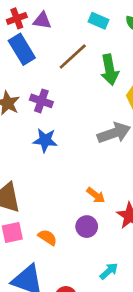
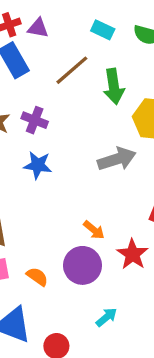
purple circle: (87, 227) -> (82, 265), size x1.5

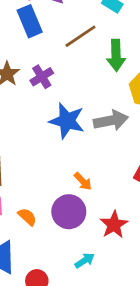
purple cross: (35, 120) -> (42, 77), turned 30
blue star: (38, 165) -> (67, 121), moved, size x1.4
red star: (133, 254) -> (114, 225), moved

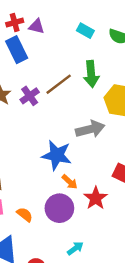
brown line: (80, 36) -> (59, 84), moved
blue star: (67, 121) -> (57, 155), moved
red star: (114, 225) -> (96, 198), moved

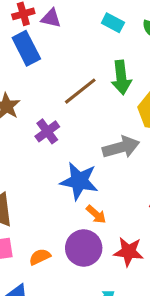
purple cross: (30, 96) -> (47, 131), moved
red star: (96, 198) -> (129, 252), moved, turned -30
orange semicircle: (25, 215) -> (40, 257), turned -63

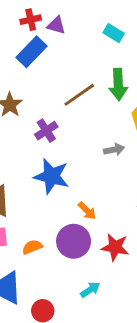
blue rectangle: (26, 48) -> (32, 52), turned 68
gray arrow: (121, 147) -> (114, 150), size x0.6
blue star: (79, 181) -> (52, 176), moved

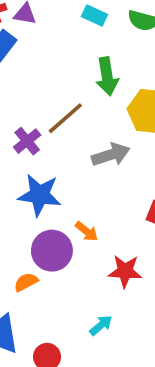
brown line: (79, 95) -> (65, 118), moved
gray arrow: (114, 150) -> (111, 155), size x1.5
purple circle: (74, 241) -> (52, 251), moved

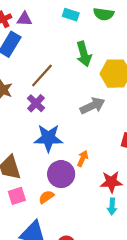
brown line: (65, 118) -> (42, 76), moved
orange arrow: (87, 231) -> (83, 158), turned -98
cyan arrow: (101, 325) -> (112, 206), moved, turned 140

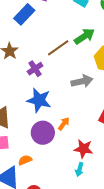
green arrow: (84, 54) -> (84, 36), turned -120
brown line: (42, 76) -> (58, 48), moved
orange semicircle: (46, 197) -> (25, 160), moved

